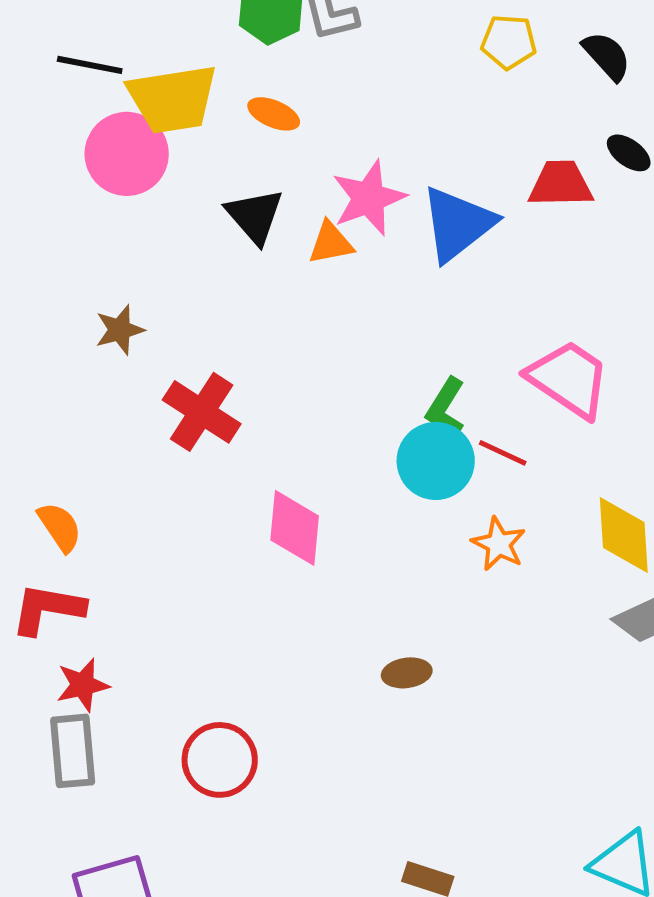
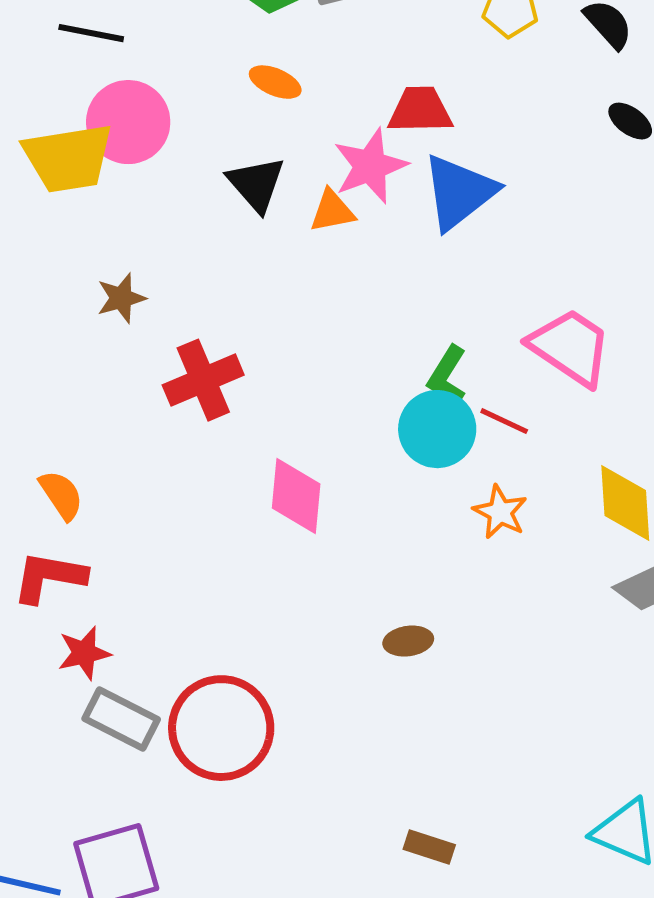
yellow trapezoid: (173, 99) -> (68, 158), moved
red trapezoid: (561, 184) -> (420, 110), moved
red cross: (202, 412) -> (203, 380), turned 34
gray rectangle: (73, 751) -> (121, 719), moved, turned -58
red circle: (220, 760) -> (221, 728), size x1.4

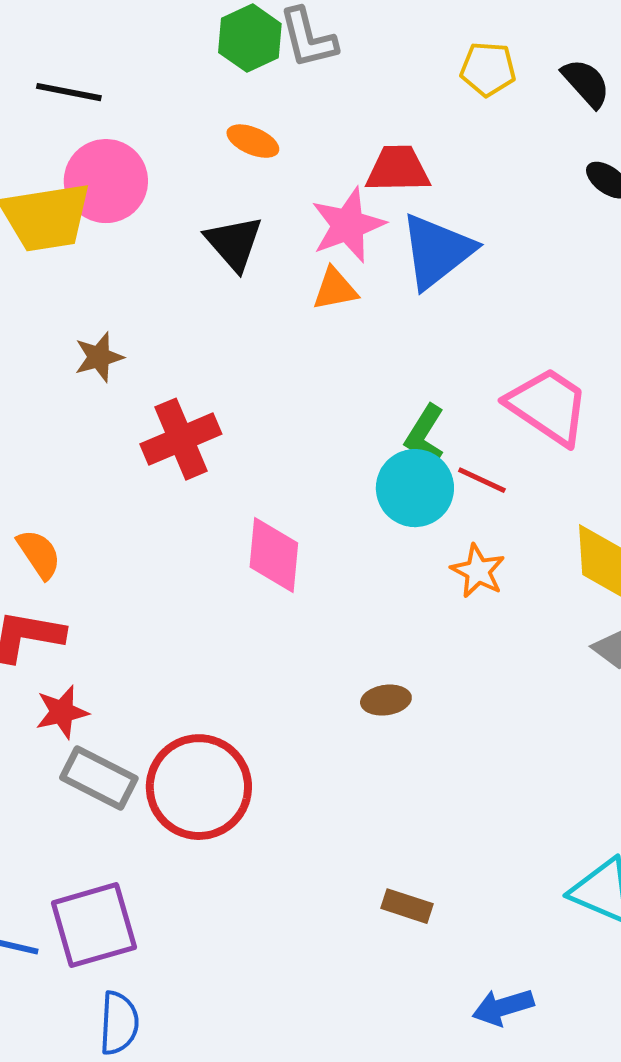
orange triangle: (332, 211) -> (335, 289), moved

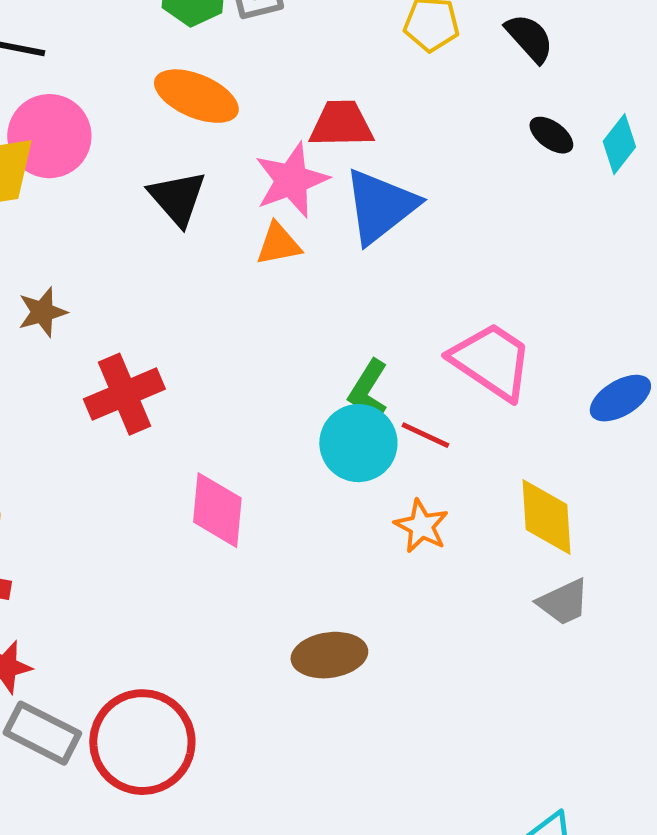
orange ellipse: (253, 141) -> (196, 96), size x1.6
brown ellipse: (386, 700) -> (329, 655), size x1.5

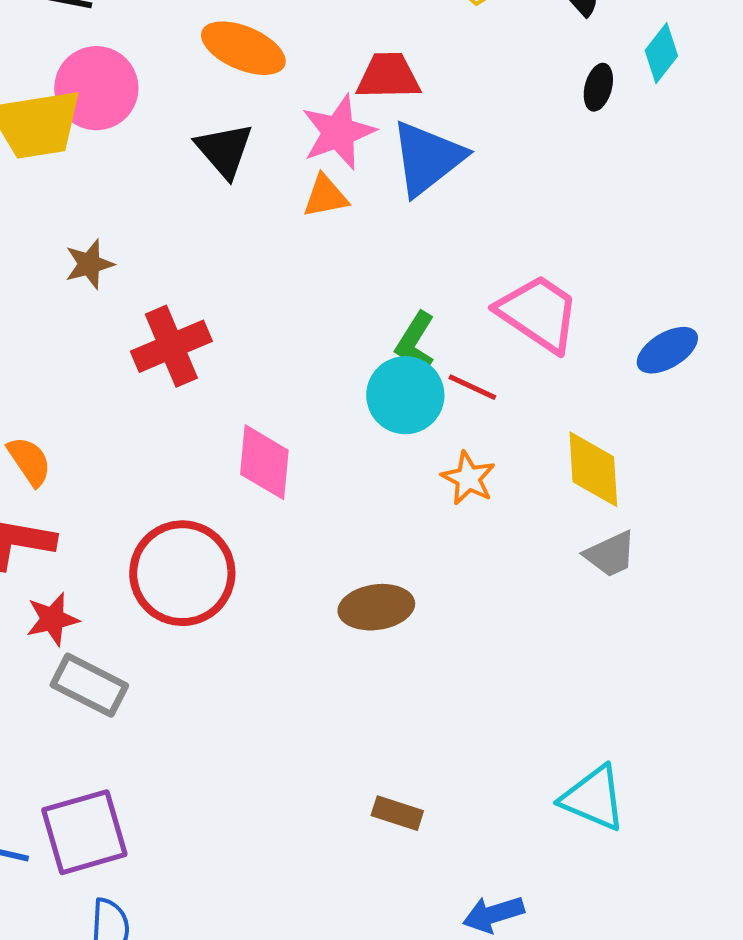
black ellipse: (551, 135) -> (598, 87), turned 69
cyan diamond: (619, 144) -> (661, 53), moved
red circle: (142, 742) -> (182, 573), moved

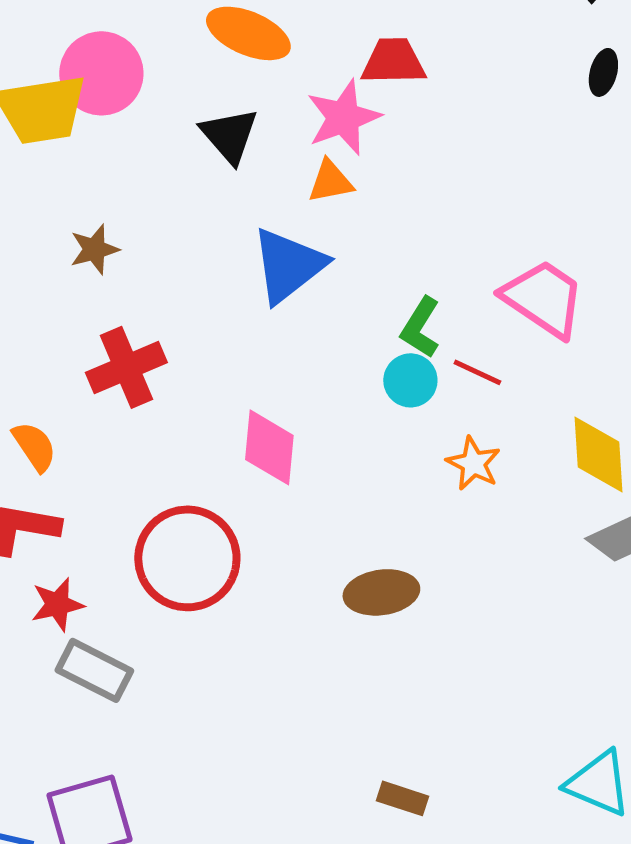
blue triangle: (427, 158) -> (288, 265), moved
red cross: (171, 346) -> (126, 367), moved
cyan circle: (405, 395) -> (410, 380), size x0.7

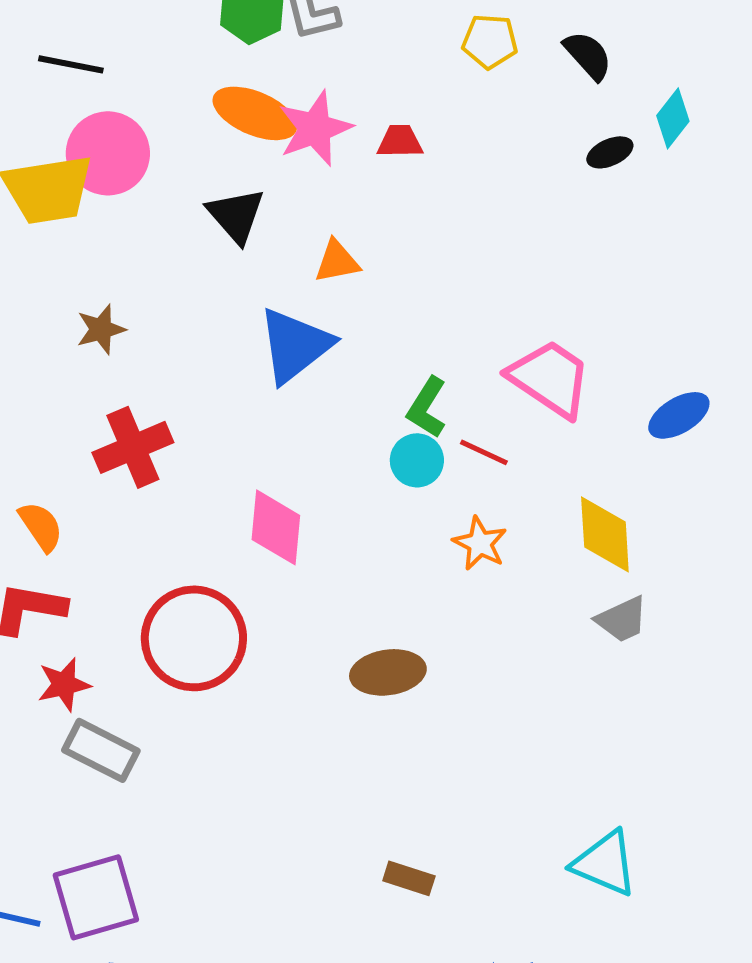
red trapezoid: (393, 61) -> (400, 141), size x0.7
black ellipse: (603, 72) -> (610, 152), turned 51
pink star: (343, 117) -> (315, 128), moved

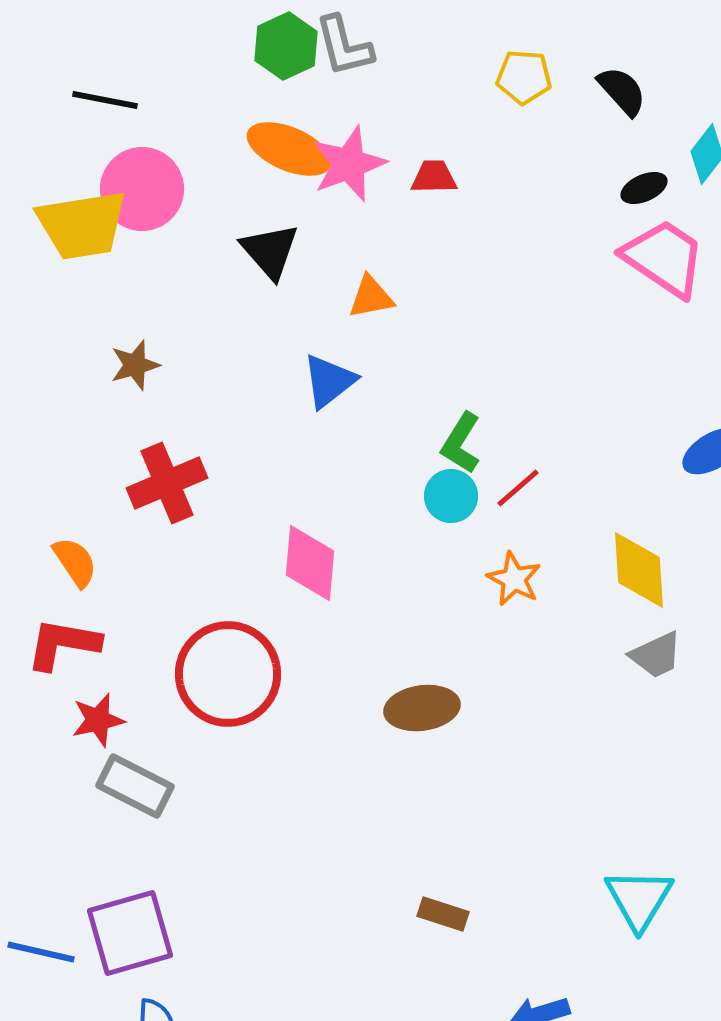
blue triangle: (295, 345) -> (329, 381), size x0.7
pink trapezoid: (550, 378) -> (664, 258), moved
red line: (484, 452) -> (518, 488), turned -66
cyan triangle: (605, 863) -> (639, 899), turned 38

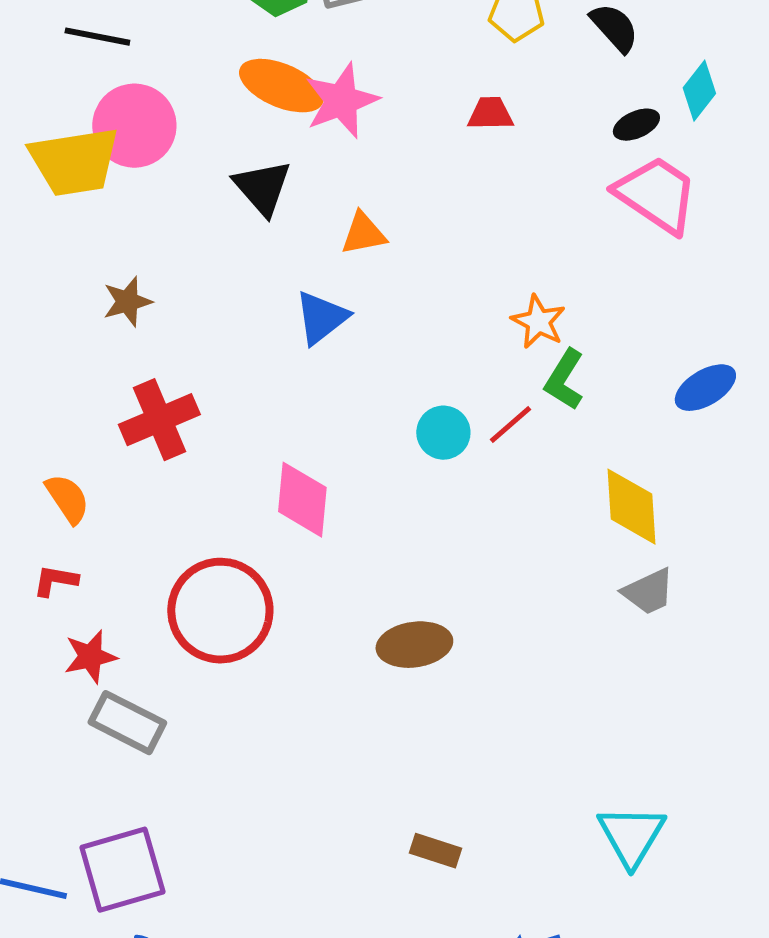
red trapezoid: (434, 177) -> (490, 114), moved
green L-shape: (461, 443) -> (564, 380), moved
orange star: (514, 579) -> (538, 322), moved
red L-shape: (63, 644) -> (55, 581), size x0.6

